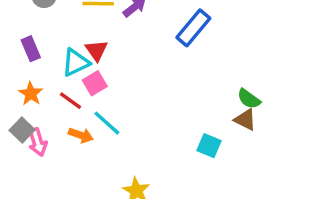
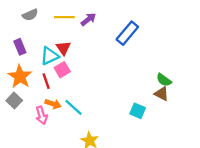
orange star: (31, 94) -> (20, 77), size x1.5
red line: (70, 101) -> (46, 81), turned 35
cyan line: (107, 123) -> (74, 107), moved
pink arrow: (38, 142) -> (42, 115), moved

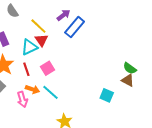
gray semicircle: (30, 15) -> (12, 11), turned 80
yellow line: (64, 17) -> (38, 26), moved, turned 42
blue rectangle: (127, 33) -> (75, 27), moved
pink square: (62, 70) -> (47, 68), moved

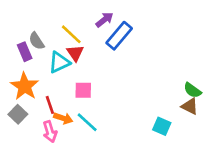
gray semicircle: (12, 11) -> (37, 41), moved
pink square: (47, 68) -> (83, 90), turned 32
red line: (26, 69) -> (50, 105), moved

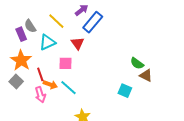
red triangle: (75, 53) -> (78, 43), moved
green semicircle: (192, 90) -> (137, 63), moved

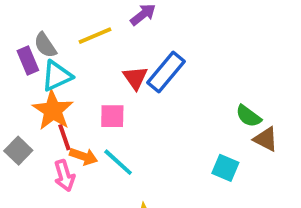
yellow line: (56, 21) -> (95, 36), turned -66
blue rectangle: (93, 22) -> (166, 72), moved
cyan triangle: (47, 42) -> (57, 76), moved
orange star: (21, 60) -> (53, 110), moved

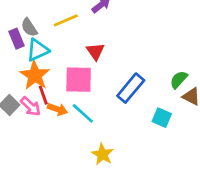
blue rectangle: (166, 72) -> (131, 88), moved
pink square: (112, 116) -> (79, 80), size x1.5
green semicircle: (248, 116) -> (179, 80), turned 96
pink arrow: (64, 176) -> (31, 106), moved, turned -30

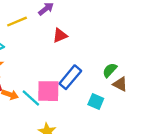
red triangle: (95, 51) -> (60, 35), moved, turned 42
pink square: (79, 80) -> (48, 91), moved

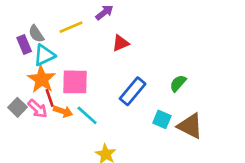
brown triangle: (120, 84) -> (190, 126), moved, size x1.5
pink square: (48, 91) -> (75, 82), moved

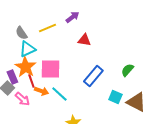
red triangle: (120, 43) -> (84, 40), turned 32
purple rectangle: (24, 44) -> (12, 77), moved
pink arrow: (38, 109) -> (22, 99), moved

